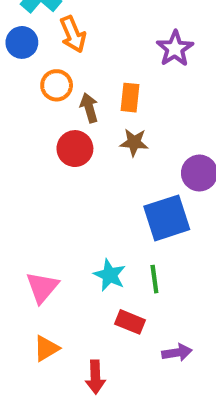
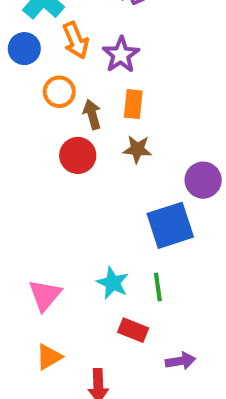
purple star: (175, 49) -> (121, 55), moved

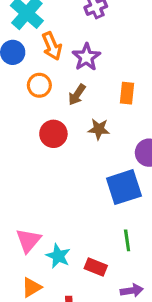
orange rectangle: (133, 104) -> (127, 93), moved
brown arrow: (92, 114) -> (77, 95), moved, turned -130
cyan star: (113, 283) -> (58, 256), moved
green line: (158, 287) -> (127, 240), moved

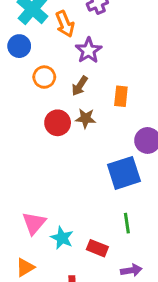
orange arrow: (52, 46) -> (65, 24), moved
orange rectangle: (127, 93) -> (121, 96), moved
brown star: (99, 129) -> (86, 118), moved
orange triangle: (32, 287) -> (25, 267), moved

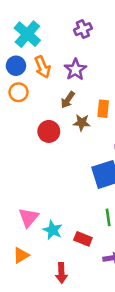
orange arrow: (65, 24) -> (42, 67), moved
orange circle: (44, 77) -> (18, 92), moved
brown star: (86, 118) -> (82, 123), moved

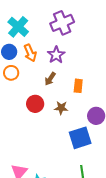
purple cross: (83, 29) -> (62, 23), size x1.6
brown star: (82, 123) -> (61, 108), moved

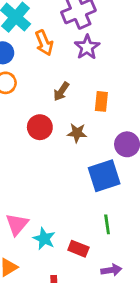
orange arrow: (30, 53) -> (44, 43), moved
purple star: (56, 55) -> (87, 47), moved

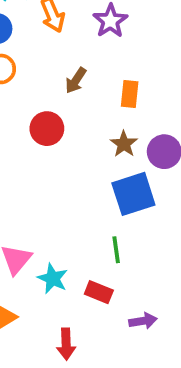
brown star: (77, 133) -> (124, 144), moved, turned 30
green line: (107, 224) -> (116, 250), moved

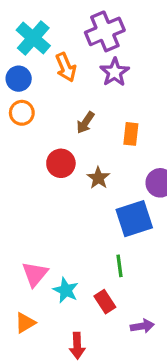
brown star: (124, 144) -> (98, 178), moved
red rectangle: (99, 292) -> (105, 302), turned 35

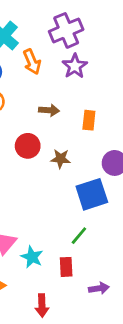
brown arrow: (85, 123) -> (49, 110), turned -120
brown star: (98, 178) -> (60, 159), turned -30
green line: (120, 266) -> (79, 236), turned 48
red rectangle: (105, 302) -> (66, 267), turned 30

